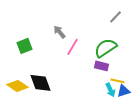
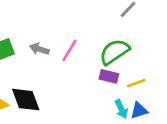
gray arrow: (60, 32) -> (39, 49), moved, turned -32
yellow line: (118, 81) -> (136, 83), moved, turned -32

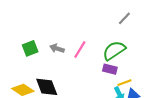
yellow line: (136, 83) -> (124, 83), moved

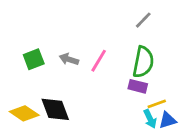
gray line: (124, 18) -> (143, 20), moved
green semicircle: (114, 51) -> (143, 62), turned 135

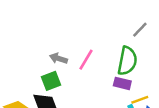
gray line: (143, 20) -> (140, 30), moved
green square: (34, 59) -> (51, 81), moved

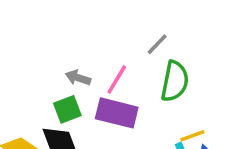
gray line: (140, 30) -> (157, 44), moved
purple rectangle: (122, 83) -> (117, 113), moved, size x1.6

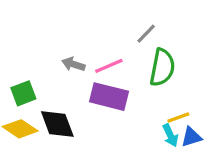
pink line: (117, 79) -> (109, 66), turned 36
green square: (67, 109) -> (23, 93), moved

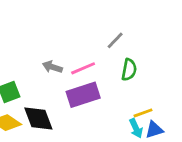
green semicircle: (162, 67) -> (129, 70), size x0.7
purple rectangle: (109, 97) -> (83, 95), turned -32

